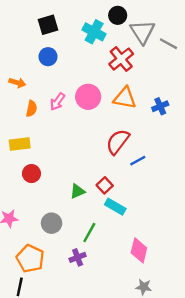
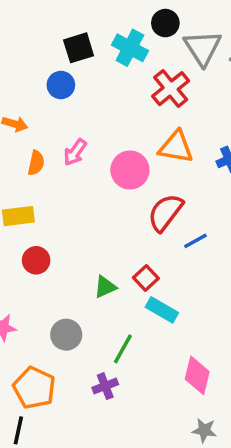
black square: (48, 25) -> (79, 48), moved
pink circle: (88, 97) -> (130, 170), moved

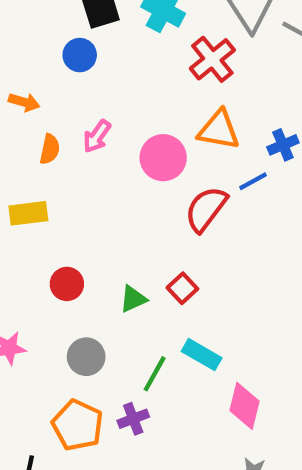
blue line: (195, 241) -> (253, 181), moved
red circle: (36, 260) -> (67, 284), moved
cyan rectangle: (162, 310) -> (202, 355), moved
orange pentagon: (34, 388) -> (78, 425), moved

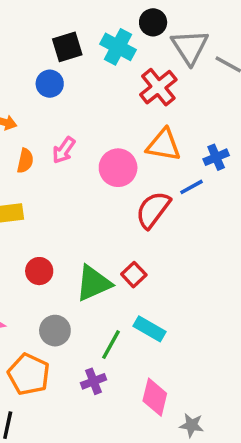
green triangle: (133, 299) -> (93, 283), size x1.6
pink diamond: (244, 406) -> (155, 397), moved
orange pentagon: (78, 425) -> (29, 374), moved

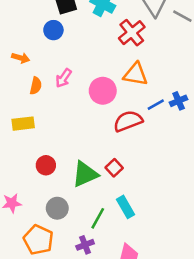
blue cross: (216, 157) -> (179, 101), moved
red semicircle: (153, 210) -> (128, 121), turned 32
cyan rectangle: (150, 329) -> (125, 207), turned 30

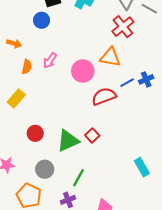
red cross: (132, 33) -> (123, 27), moved
yellow rectangle: (23, 124) -> (16, 98), turned -42
cyan rectangle: (125, 207) -> (142, 167), moved

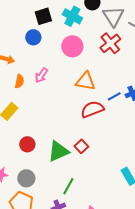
orange triangle: (110, 57) -> (85, 81), moved
pink circle: (83, 71) -> (72, 46), moved
gray circle: (45, 169) -> (26, 178), moved

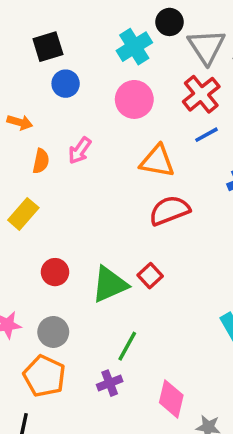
black square: (43, 16) -> (48, 47), moved
cyan cross: (72, 16) -> (134, 47), turned 30
blue line: (114, 96) -> (206, 135), moved

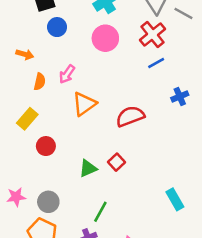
orange triangle: (157, 161) -> (84, 104), moved, turned -45
red circle: (55, 272) -> (46, 146), moved
green triangle: (110, 284) -> (88, 168), size x0.7

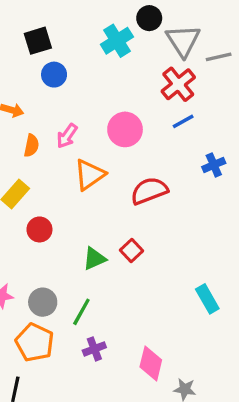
gray line: (183, 13) -> (219, 57), turned -42
pink circle: (105, 38) -> (125, 129), moved
green line: (100, 212) -> (81, 312), moved

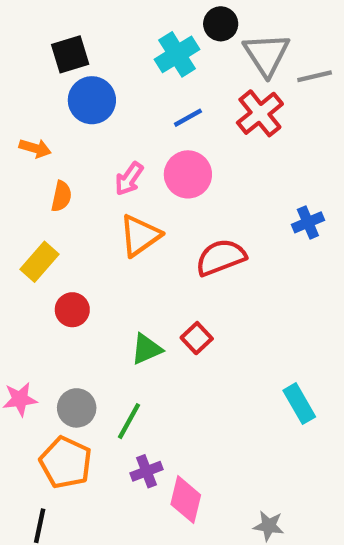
blue circle: (54, 75) -> (92, 100), size x1.4
blue line: (183, 121) -> (188, 118), moved
pink arrow: (67, 136) -> (129, 179), moved
pink diamond: (151, 363) -> (186, 500), moved

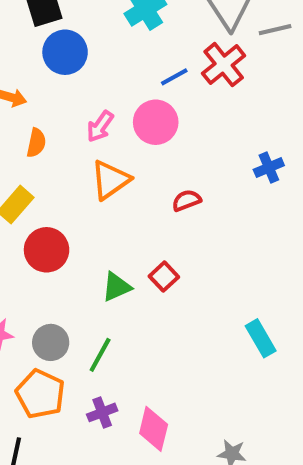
blue line: (188, 118) -> (174, 77), moved
red semicircle: (221, 257) -> (187, 200), size x0.6
red circle: (72, 310) -> (47, 250), size x1.4
purple cross: (146, 471) -> (102, 412), moved

